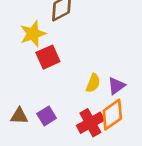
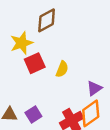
yellow semicircle: (93, 83) -> (62, 69), moved

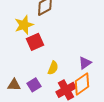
yellow semicircle: (62, 69) -> (53, 68), moved

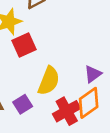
yellow semicircle: (53, 68) -> (49, 81), size x1.5

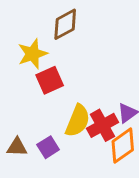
red cross: (67, 111) -> (103, 125), moved

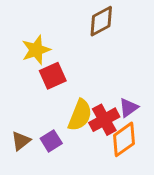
brown diamond: (65, 24) -> (101, 21), moved
brown triangle: (17, 147) -> (21, 141), turned -40

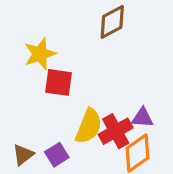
red square: (53, 76) -> (58, 82), turned 32
purple triangle: (128, 108) -> (143, 118), turned 40

